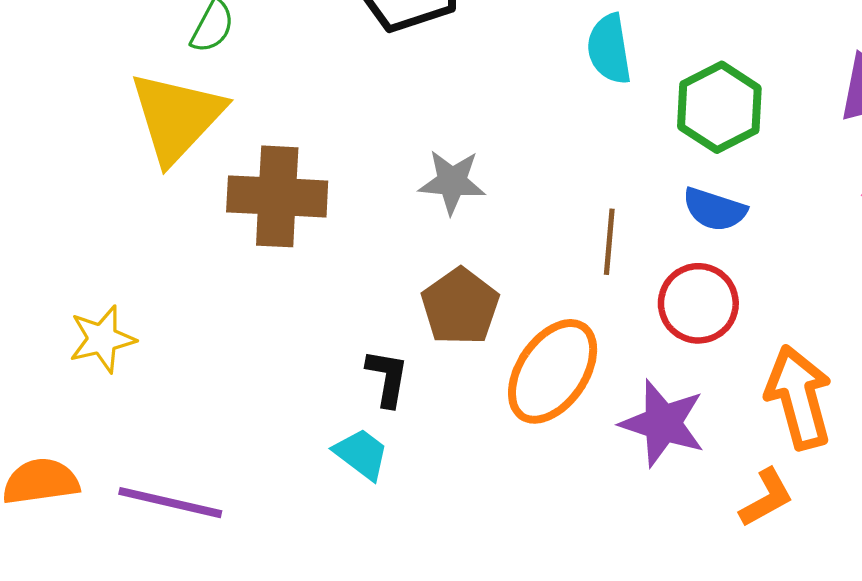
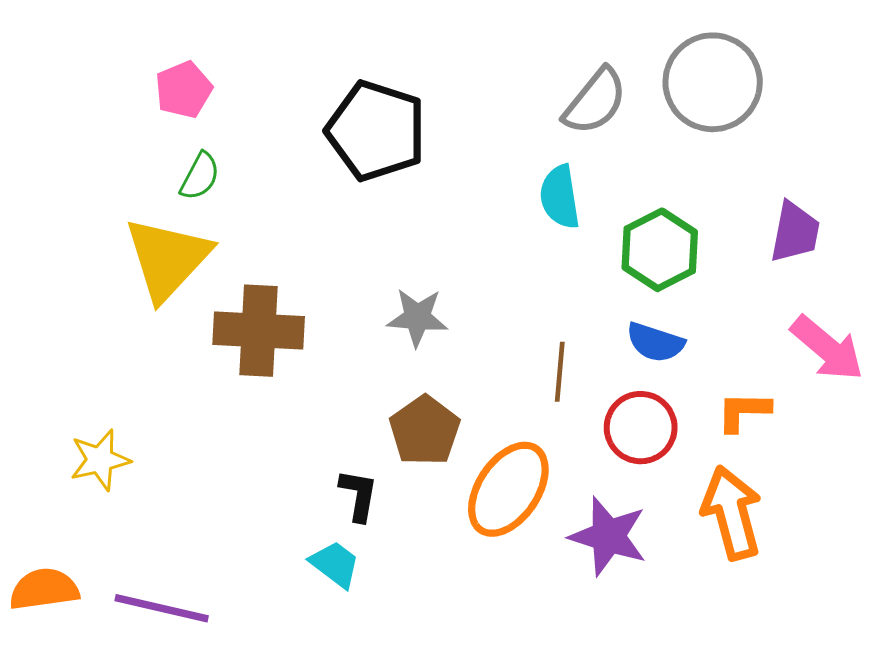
orange L-shape: (766, 498) -> (743, 411), moved, turned -150

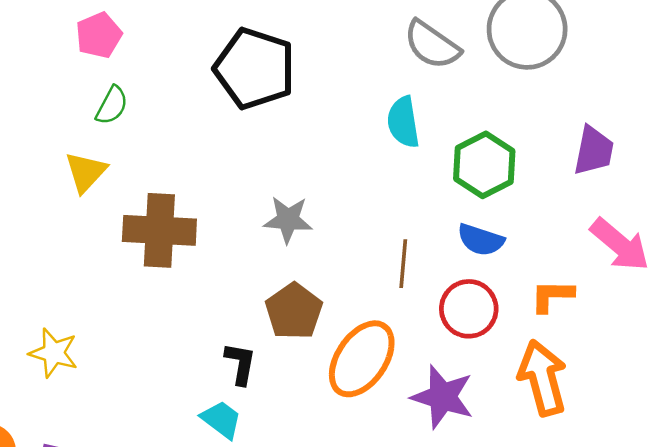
gray semicircle: (595, 101) -> (432, 45), turned 86
yellow triangle: (168, 259) -> (86, 172), size x0.6
yellow star: (100, 460) -> (54, 353), moved, turned 30

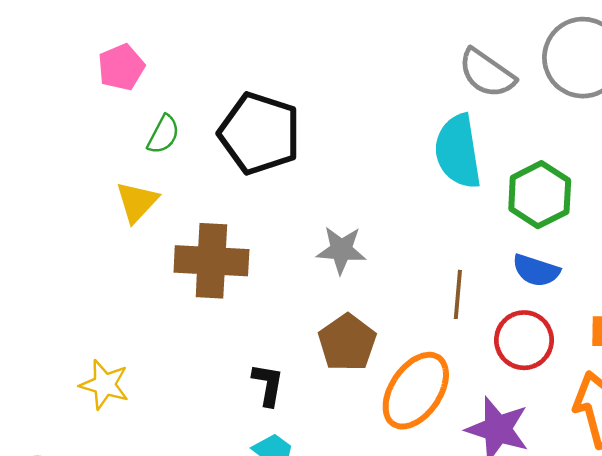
pink pentagon: (99, 35) -> (121, 67), moved
black pentagon: (255, 69) -> (260, 133), moved
cyan semicircle: (403, 122) -> (458, 151), size x1.4
black L-shape: (240, 364) -> (268, 385), moved

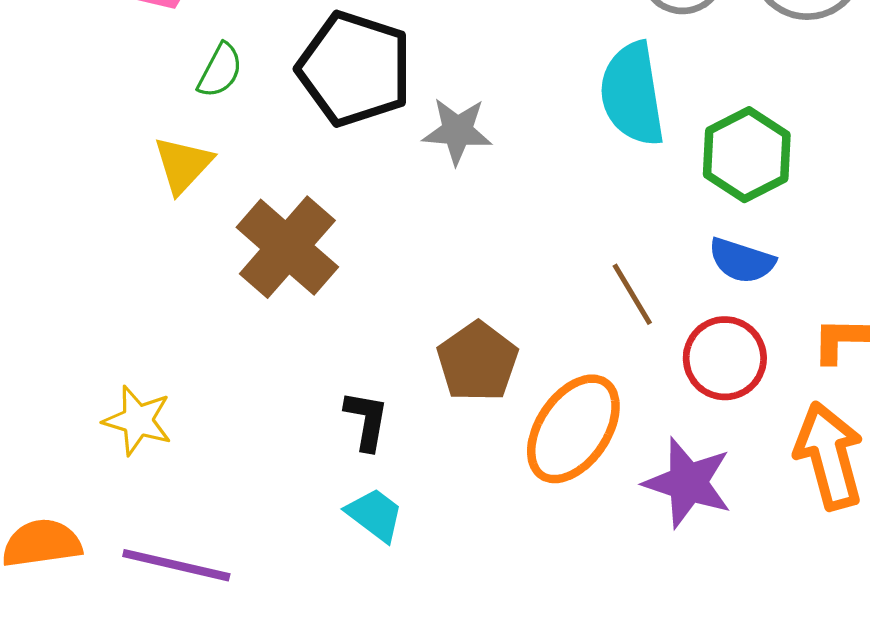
gray star: (341, 250) -> (457, 131), moved
brown cross: (211, 261) -> (287, 247), turned 38
brown line: (458, 294) -> (632, 294), turned -36

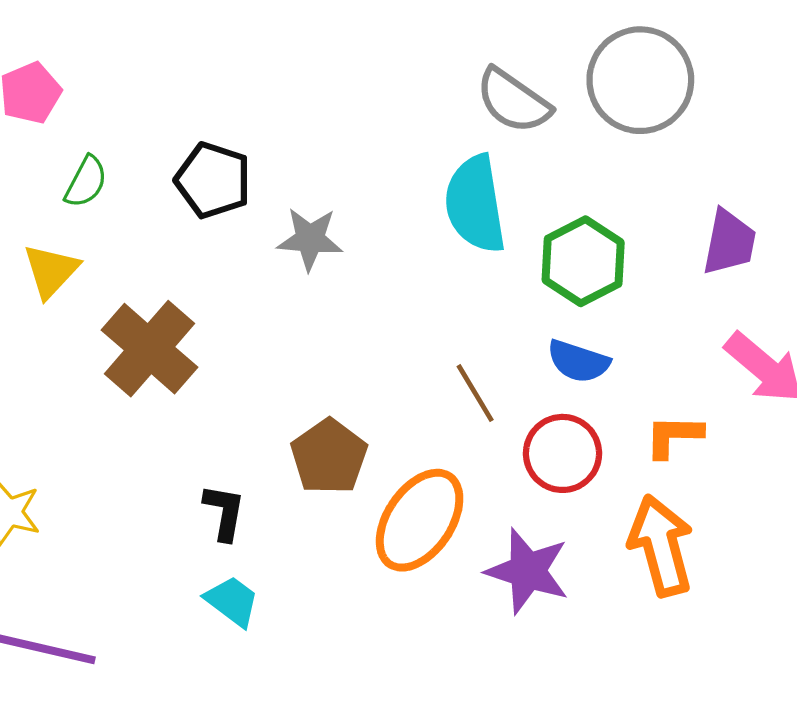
black pentagon: (355, 69) -> (213, 180), size x0.7

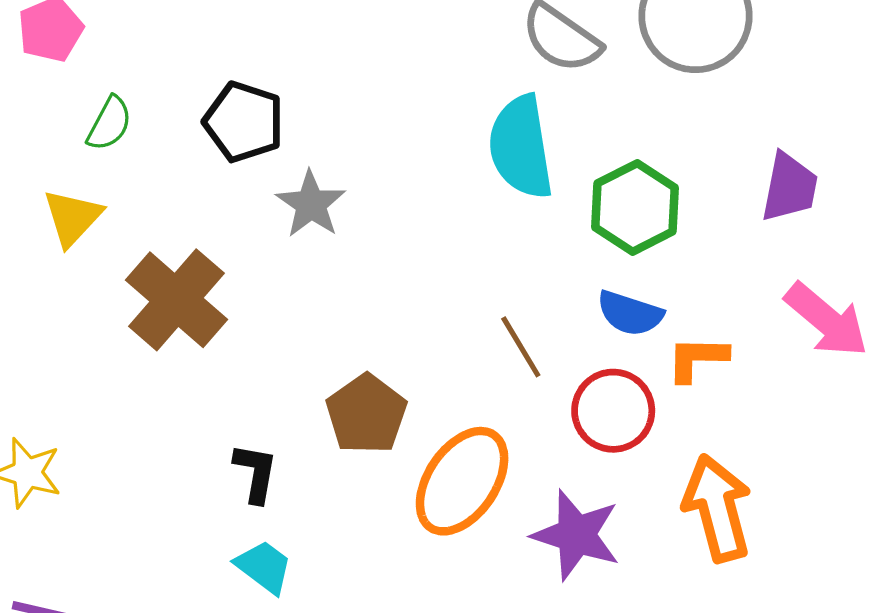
gray star: (310, 239) -> (311, 204), moved, turned 30
orange L-shape: (674, 436) -> (697, 359), moved

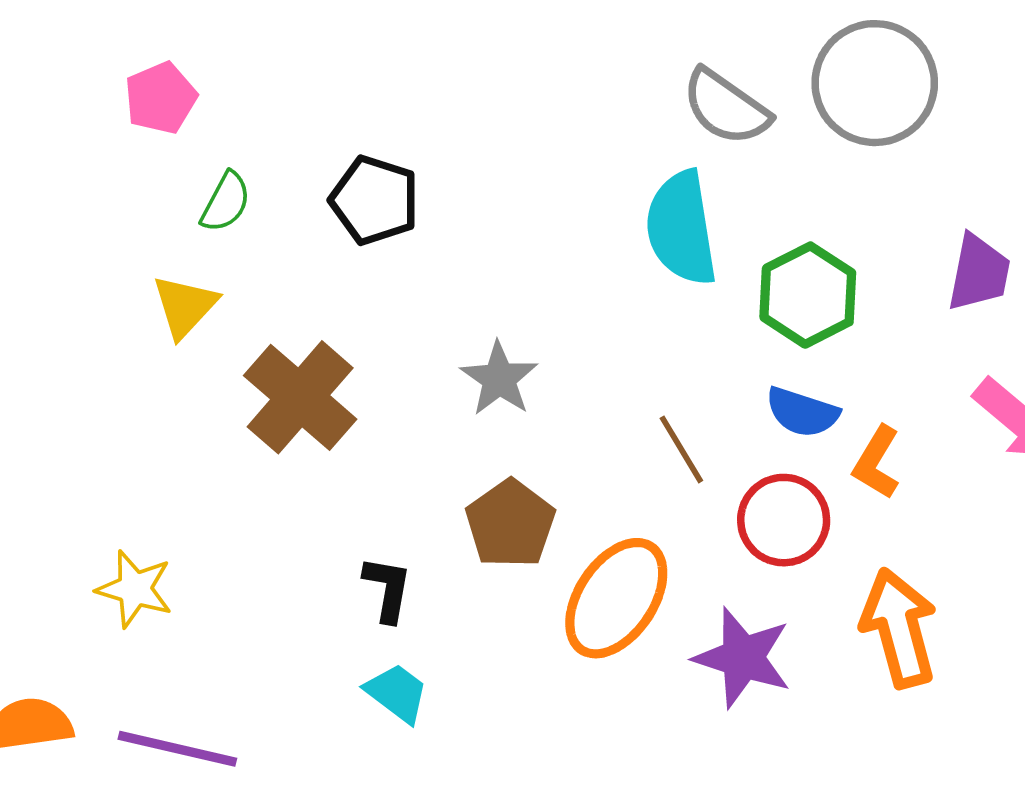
gray star: (311, 204) -> (499, 379), moved
orange L-shape: (697, 359) -> (877, 462), turned -60

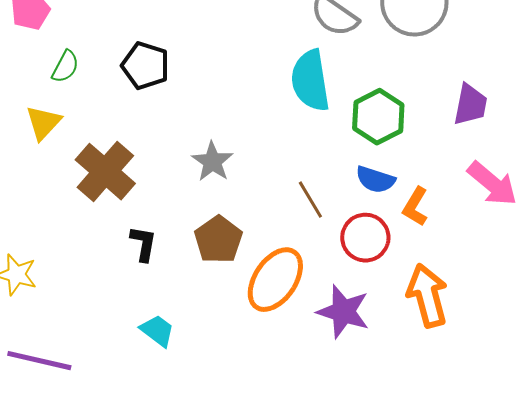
black L-shape: (388, 589) -> (143, 244), moved

